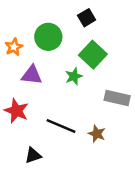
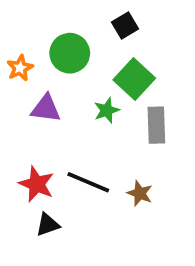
gray rectangle: (117, 98) -> (156, 125), moved, turned 75
red star: (16, 111) -> (37, 184), moved

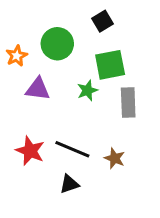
green square: (134, 79) -> (110, 65), turned 36
black triangle: (48, 225) -> (69, 184), moved

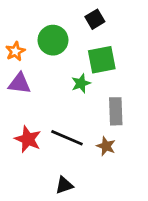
purple triangle: (38, 89) -> (20, 83), moved
gray rectangle: (128, 103) -> (116, 111), moved
black triangle: (69, 184) -> (64, 185), moved

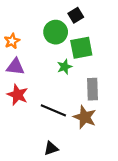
green circle: (53, 40) -> (56, 32), moved
red star: (28, 139) -> (18, 95), moved
brown star: (106, 146) -> (85, 117), size x1.5

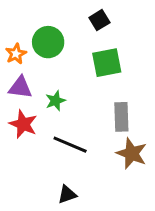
green circle: (56, 32) -> (48, 42), moved
green star: (65, 67) -> (55, 101), moved
brown star: (85, 117) -> (132, 153), moved

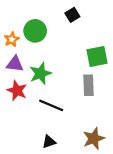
green square: (107, 63) -> (97, 56), moved
green star: (55, 101) -> (40, 73), size x1.5
brown star: (132, 153) -> (94, 138), moved, turned 30

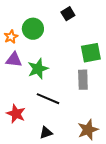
red star: (17, 91) -> (16, 114), moved

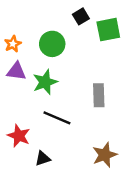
green circle: (33, 29) -> (52, 44), moved
green square: (91, 53) -> (108, 30), moved
black triangle: (46, 133) -> (43, 158), moved

